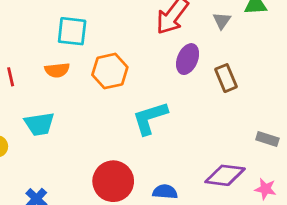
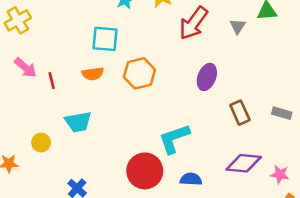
purple ellipse: (188, 59) -> (207, 77), moved
brown rectangle: (226, 78) -> (240, 113), moved
cyan L-shape: (150, 118) -> (174, 139), moved
gray rectangle: (267, 139) -> (282, 113), moved

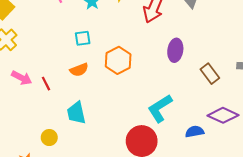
cyan square: (105, 39) -> (83, 38), size x0.7
cyan trapezoid: (78, 122) -> (76, 113), turned 100
purple diamond: (244, 163) -> (223, 115), turned 32
blue semicircle: (191, 179) -> (195, 132), moved

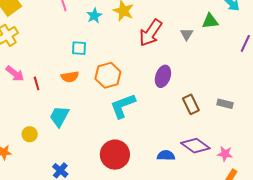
cyan L-shape: (160, 108) -> (123, 106), moved
cyan trapezoid: (76, 113) -> (59, 116), turned 30

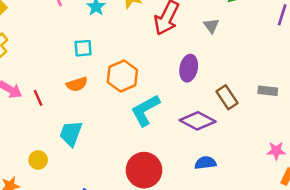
gray triangle: (187, 34) -> (211, 26), moved
purple diamond: (195, 146) -> (198, 121), moved

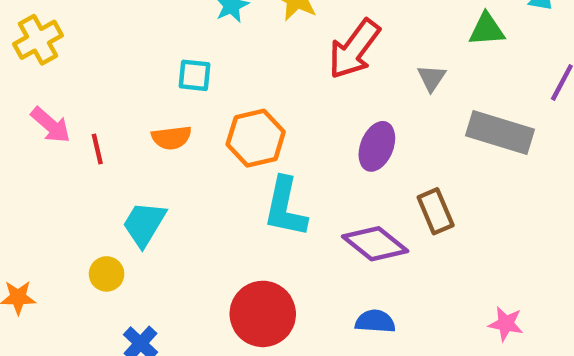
gray rectangle: (268, 91) -> (500, 133), moved, size x1.8
cyan L-shape: (145, 110) -> (285, 207), turned -60
yellow circle: (38, 160) -> (107, 274), moved

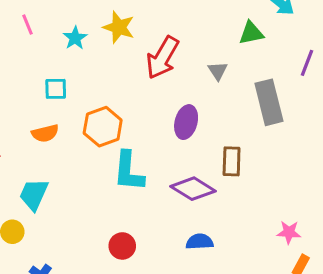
gray rectangle: (500, 133) -> (269, 102), turned 66
brown rectangle: (436, 211) -> (232, 161), turned 32
red circle: (263, 314) -> (122, 246), size x0.6

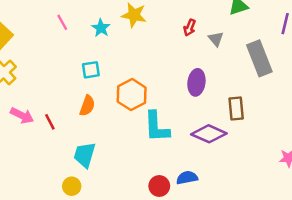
red arrow: (162, 58) -> (190, 28), moved, size x0.5
orange semicircle: (45, 133) -> (87, 106), turned -48
blue semicircle: (200, 242) -> (187, 178), moved

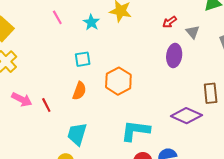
red arrow: (190, 28) -> (170, 22), turned 32
purple ellipse: (196, 82) -> (174, 56), moved
cyan L-shape: (157, 127) -> (135, 131), moved, turned 100

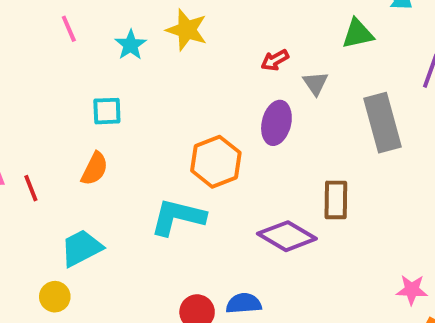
orange hexagon: (118, 81) -> (216, 162), moved
cyan L-shape: (135, 131) -> (178, 217), moved
cyan trapezoid: (77, 134) -> (81, 248), turned 40

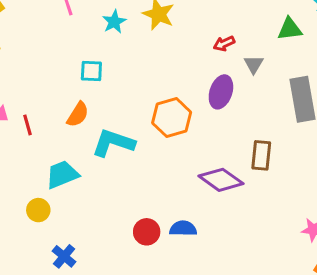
cyan L-shape: (178, 217) -> (113, 143), moved

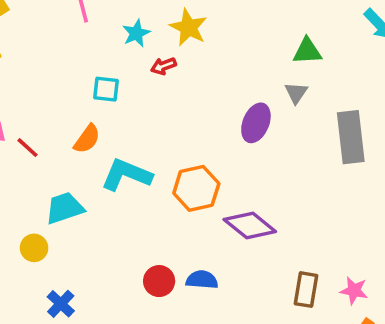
green triangle: (290, 29) -> (307, 51), moved
red arrow: (224, 44) -> (163, 66), moved
orange hexagon: (172, 118) -> (196, 188), moved
red line: (28, 125) -> (27, 148), turned -35
brown rectangle: (261, 155) -> (306, 290), moved

